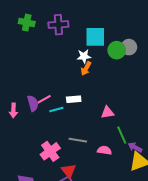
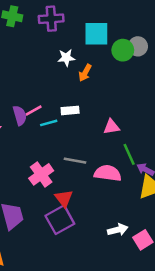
white star: (84, 56) -> (66, 58), moved
pink semicircle: (104, 150) -> (108, 173), size x1.5

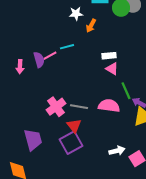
white rectangle: (70, 110) -> (109, 56), moved
cyan line: (49, 123) -> (67, 47), moved
pink triangle: (111, 127) -> (112, 69), turned 40
gray line: (75, 161) -> (79, 107), moved

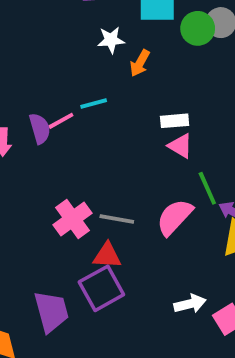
pink semicircle: (109, 106) -> (175, 217), turned -55
red triangle: (74, 126) -> (107, 256), turned -49
purple trapezoid: (33, 140) -> (51, 311), moved

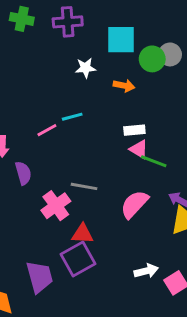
orange arrow: (140, 63) -> (124, 86), moved, turned -108
purple semicircle: (40, 129) -> (23, 173), moved
green line: (207, 188) -> (154, 161), moved, turned -45
gray line: (117, 219) -> (84, 186), moved

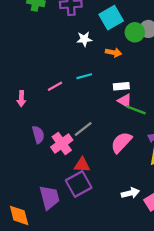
cyan square: (121, 40) -> (111, 18), turned -30
cyan line: (72, 117) -> (84, 76), moved
purple semicircle: (23, 173) -> (38, 135), moved
gray line: (84, 186) -> (83, 129), turned -48

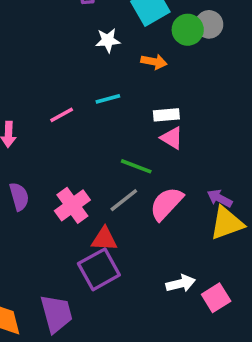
green line: (136, 110) -> (136, 166), moved
gray line: (83, 129) -> (124, 200), moved
purple semicircle: (38, 135) -> (19, 197), moved
purple trapezoid: (49, 197) -> (56, 314), moved

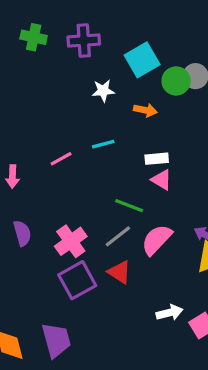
red triangle: (104, 239) -> (119, 272), moved, turned 30
purple square: (99, 269) -> (77, 280), moved

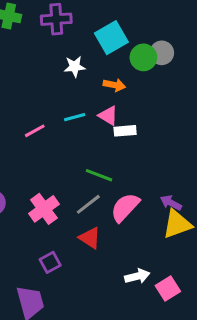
pink triangle: (162, 180) -> (108, 116), moved
purple square: (77, 280) -> (50, 262), moved, size x0.6

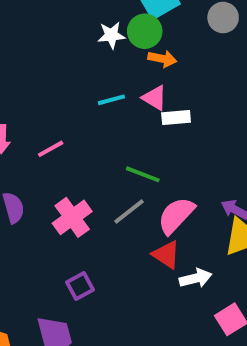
green circle: (143, 57) -> (145, 31), moved
pink line: (35, 131) -> (51, 149), moved
red triangle: (90, 238) -> (166, 255), moved
white arrow: (137, 276) -> (196, 278), moved

